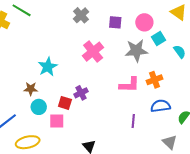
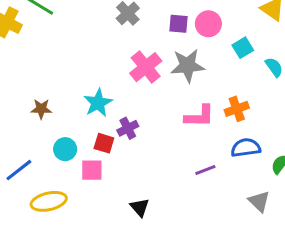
pink circle: (144, 22) -> (208, 24), moved
gray star: (136, 51) -> (187, 66), moved
cyan star: (48, 67) -> (98, 103), moved
brown star: (31, 89) -> (41, 109), moved
purple line: (133, 121) -> (205, 170), turned 64

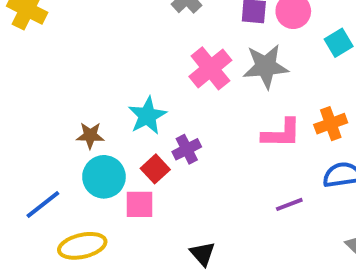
brown star: (41, 109) -> (90, 135), moved
red square: (104, 143) -> (155, 169), turned 30
cyan circle: (65, 149) -> (104, 177), size x1.4

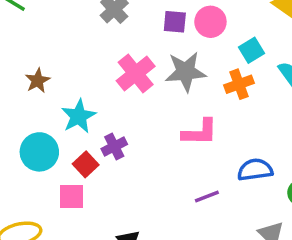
orange cross: (331, 124) -> (239, 84), moved
brown star: (90, 135) -> (38, 81), moved, turned -30
cyan circle: (104, 177) -> (39, 152), moved

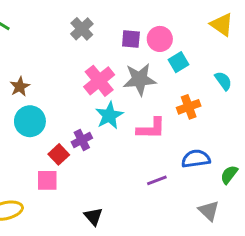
cyan square: (251, 50) -> (179, 62), moved
orange cross: (239, 84) -> (189, 107), moved
cyan star: (79, 116) -> (109, 115), moved
cyan circle: (39, 152) -> (30, 121), moved

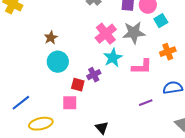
red square: (59, 154) -> (78, 85), turned -32

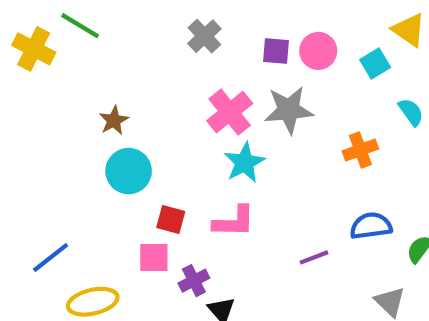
cyan square: (161, 21) -> (375, 64), moved
pink L-shape: (142, 67) -> (234, 222), moved
purple cross: (94, 75) -> (194, 281), moved

